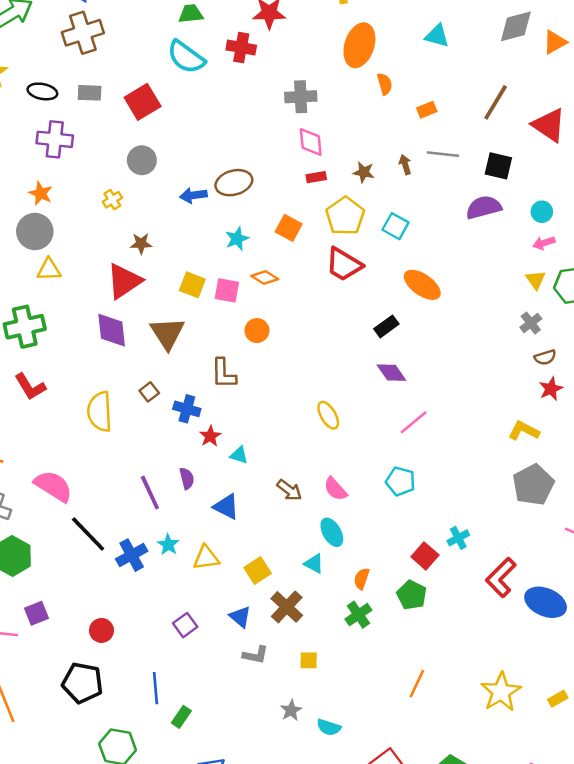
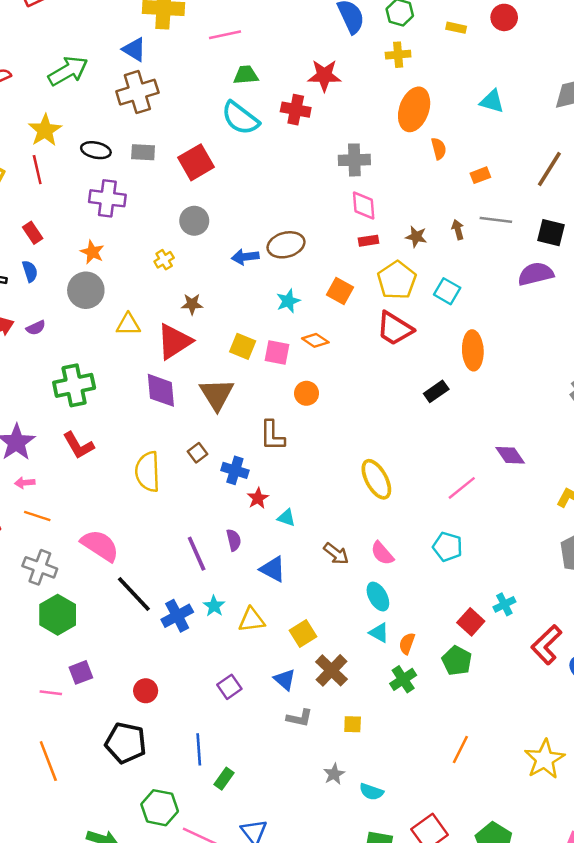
yellow triangle: (49, 270) -> (128, 324), moved
orange ellipse: (422, 285) -> (473, 350), turned 51
purple diamond: (391, 373) -> (510, 455), moved
yellow ellipse: (328, 415) -> (376, 479), size x1.4
cyan triangle: (314, 564) -> (379, 633), moved

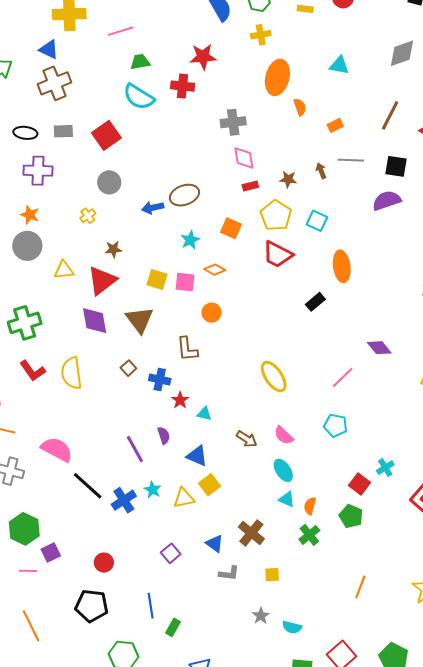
yellow semicircle: (148, 472) -> (72, 373), moved
green hexagon: (58, 615) -> (24, 529), moved
yellow square: (303, 634) -> (210, 485), moved

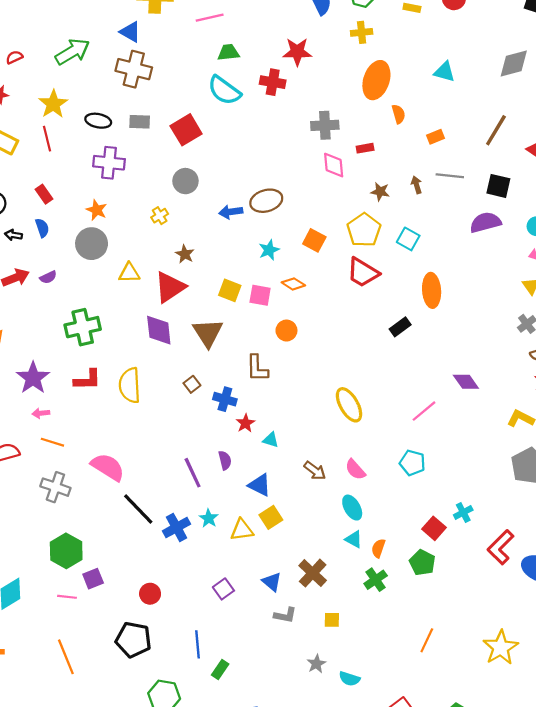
brown cross: (54, 83) -> (134, 69), turned 32
red rectangle: (250, 186) -> (365, 148), moved
brown star: (113, 249) -> (185, 254), turned 30
red L-shape: (33, 371) -> (87, 380), turned -60

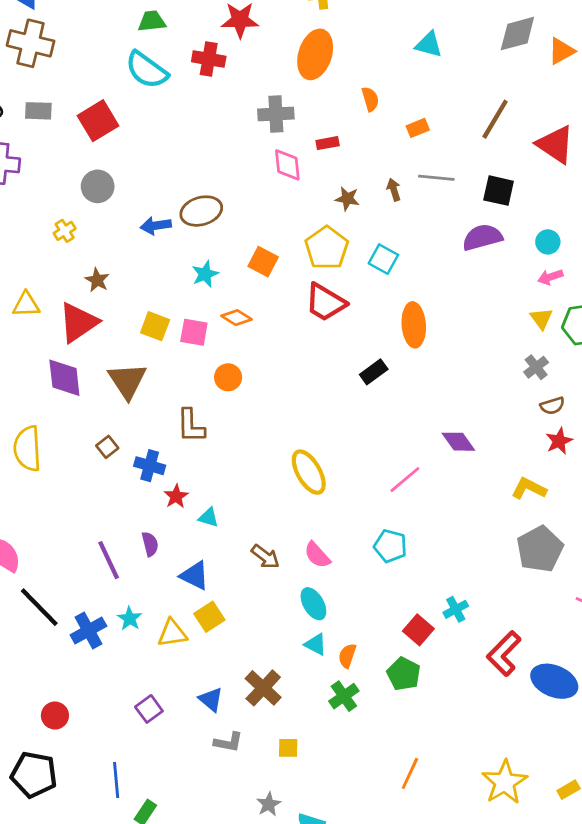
orange ellipse: (376, 80) -> (315, 54), moved

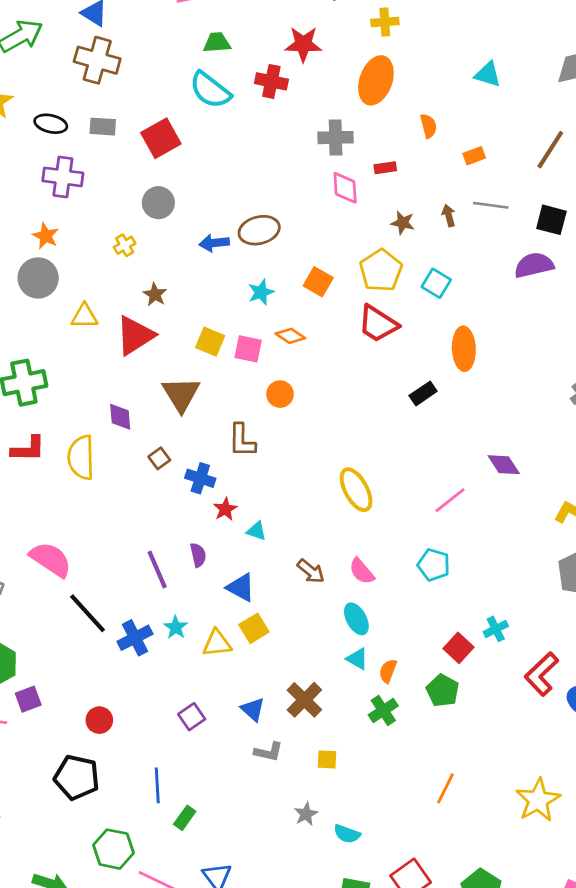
purple diamond: (64, 378) -> (120, 417), moved, size x0.7

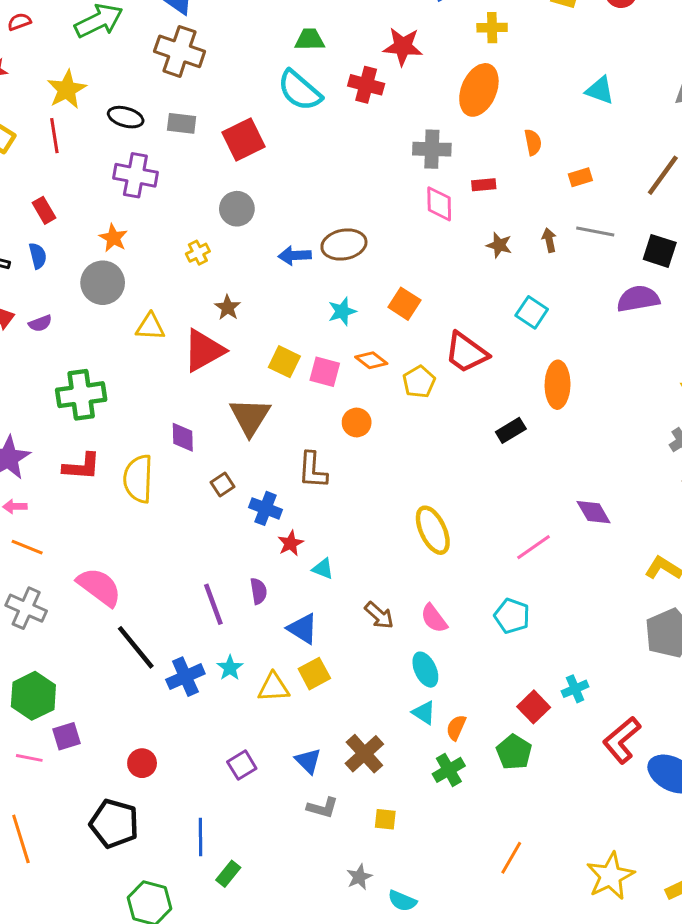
yellow pentagon: (381, 270) -> (419, 382), moved, size x0.7

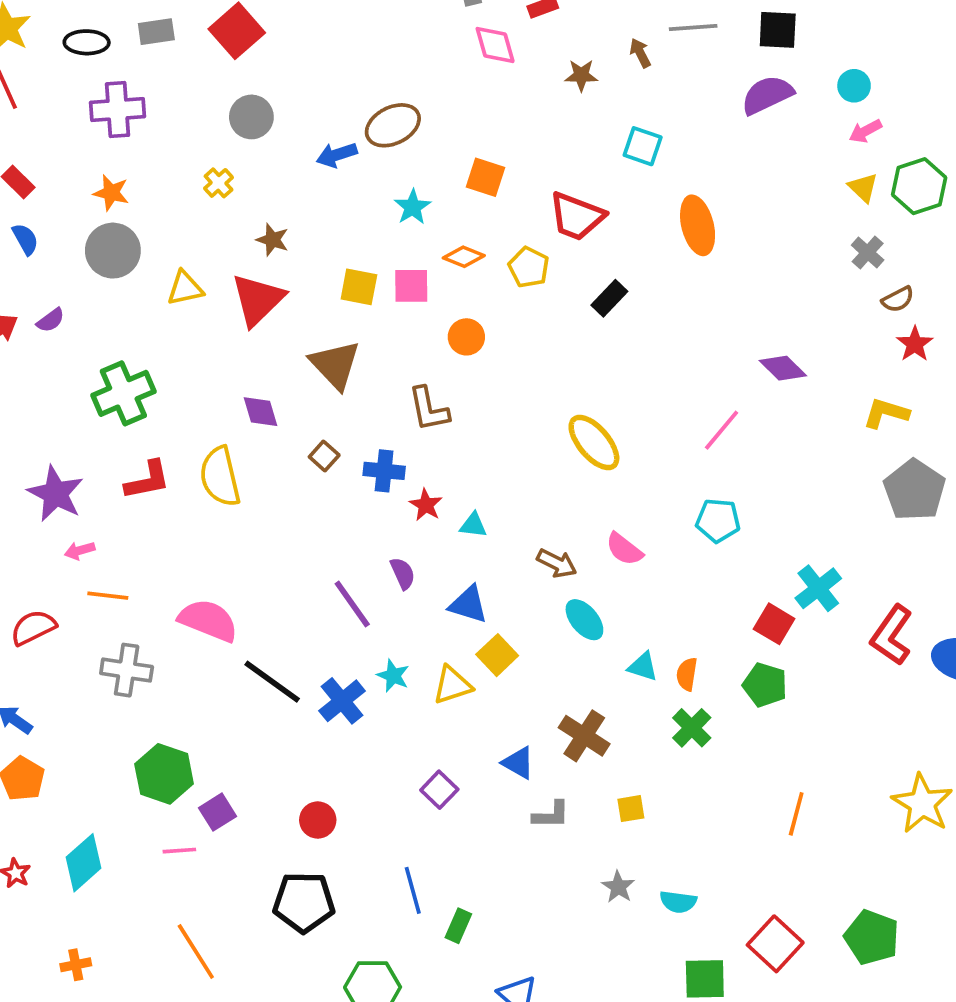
black rectangle: (511, 430) -> (609, 298), moved
cyan ellipse: (425, 670) -> (584, 620), moved
cyan cross: (575, 689) -> (818, 588), size x1.4

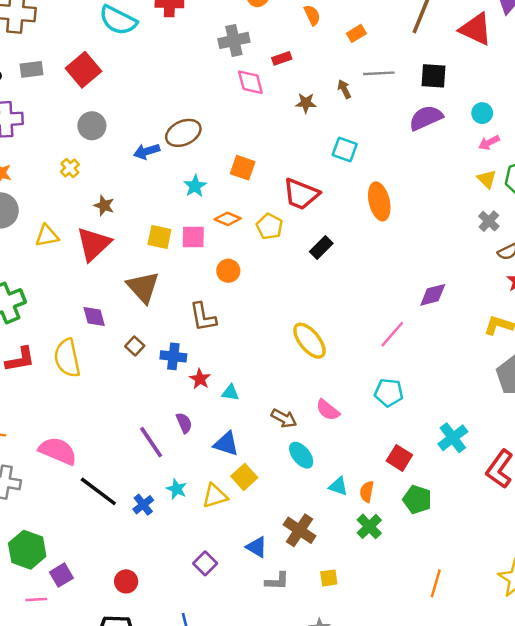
purple diamond: (783, 368) -> (433, 295), turned -60
red square: (774, 624) -> (399, 458), moved
blue cross: (342, 701) -> (143, 505), size x0.7

